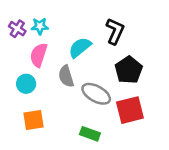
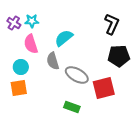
black L-shape: (115, 31) -> (112, 24), moved
pink semicircle: (39, 55) -> (31, 44), turned -36
black pentagon: (129, 70) -> (119, 56), moved, turned 30
orange square: (34, 120) -> (19, 88), moved

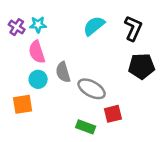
cyan semicircle: (64, 38) -> (94, 26), moved
cyan circle: (21, 67) -> (38, 79), moved
red square: (104, 88) -> (113, 114), moved, size x0.7

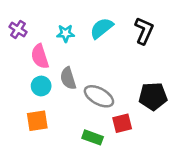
cyan star: (38, 25) -> (66, 33), moved
black pentagon: (142, 66) -> (153, 96), moved
orange square: (23, 104) -> (37, 121), moved

